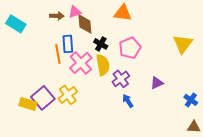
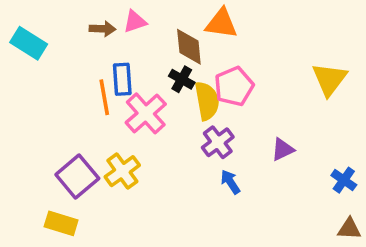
brown diamond: (85, 24) -> (189, 47), moved
yellow semicircle: (103, 65) -> (207, 101), moved
yellow rectangle: (28, 104) -> (61, 223), moved

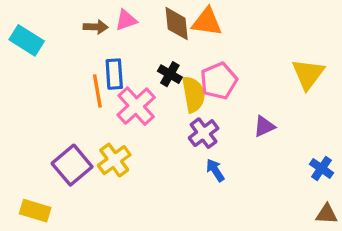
brown diamond: (189, 47) -> (177, 24), moved
purple triangle: (283, 149) -> (264, 126), moved
yellow rectangle: (61, 223) -> (35, 211), moved

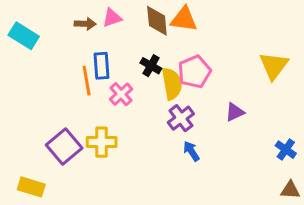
pink cross: (136, 106) -> (121, 94), size x0.7
yellow cross: (114, 160) -> (102, 142), turned 36

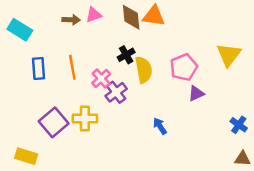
blue rectangle: (102, 66) -> (39, 69), moved
black cross: (151, 66) -> (126, 55), turned 30
pink pentagon: (194, 72) -> (184, 67), moved
purple cross: (181, 118) -> (116, 92), moved

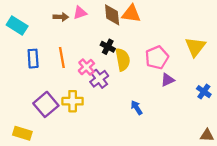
black cross: (126, 55) -> (108, 47), turned -32
blue cross: (239, 125) -> (204, 92), moved

